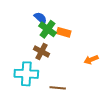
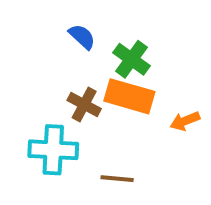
green cross: (48, 29) -> (131, 59), moved
orange rectangle: (64, 32) -> (129, 96), moved, size x1.6

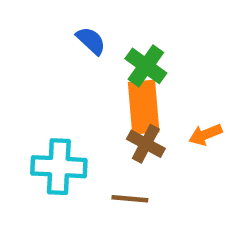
orange rectangle: (129, 96) -> (144, 107), turned 69
brown cross: (84, 105) -> (146, 144), moved

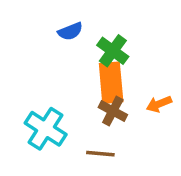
blue semicircle: (91, 41) -> (70, 31), turned 115
cyan cross: (59, 167) -> (46, 129), turned 30

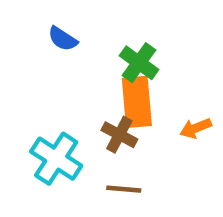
blue semicircle: (70, 31) -> (63, 39), moved, turned 55
brown cross: (113, 111) -> (119, 135), moved

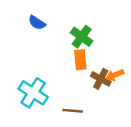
orange rectangle: (137, 102) -> (80, 60), size x0.7
brown cross: (119, 135) -> (101, 79), moved

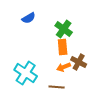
blue semicircle: (37, 23) -> (29, 18), turned -64
orange arrow: (115, 75) -> (64, 67), moved

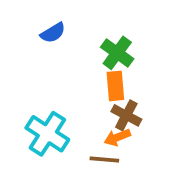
brown cross: (79, 62) -> (126, 115), moved
orange arrow: (64, 67) -> (117, 137), moved

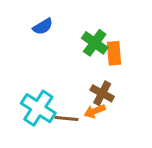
orange rectangle: (115, 86) -> (114, 53), moved
brown line: (104, 159) -> (67, 119), moved

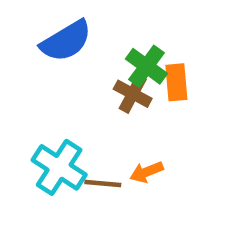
blue semicircle: (43, 27) -> (66, 41), size x1.6
brown cross: (102, 93) -> (133, 94), moved

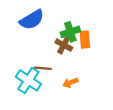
green cross: (146, 66) -> (70, 32), turned 36
brown line: (103, 183) -> (43, 68), moved

